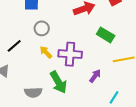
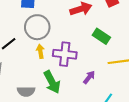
gray circle: (42, 28) -> (37, 27), size x1.6
yellow arrow: (46, 52) -> (40, 51), turned 32

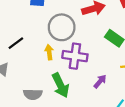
gray circle: (37, 27) -> (62, 27), moved

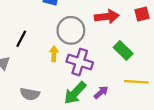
black line: (16, 43) -> (21, 39), turned -35
green arrow: (60, 85) -> (75, 93), moved, turned 60

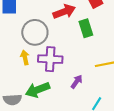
green rectangle: (123, 51) -> (86, 28), moved, turned 42
green arrow: (75, 93) -> (38, 90), moved, turned 40

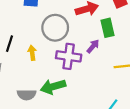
yellow arrow: (25, 58) -> (32, 53), moved
purple arrow: (77, 82) -> (93, 46), moved

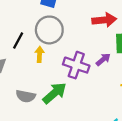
gray circle: (55, 28) -> (49, 30), moved
green arrow: (53, 87) -> (54, 93), turned 145

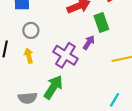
gray circle: (49, 30) -> (31, 30), size x0.6
purple cross: (76, 65) -> (65, 55), turned 30

